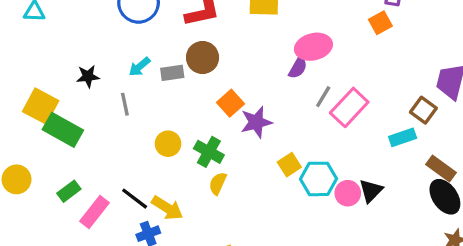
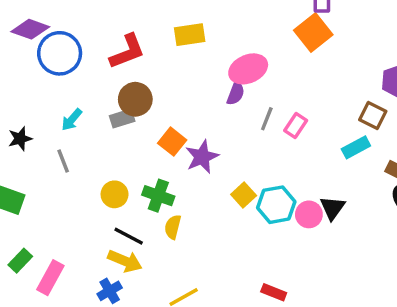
orange square: (380, 23) -> (313, 33), size x1.5
gray rectangle: (172, 73) -> (122, 118), moved
pink rectangle: (349, 107) -> (296, 125), size x0.6
black line: (135, 199) -> (129, 236), moved

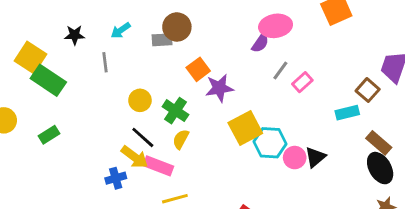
yellow square: (244, 195) -> (245, 128), size x1.6
pink rectangle: (50, 278) -> (158, 166), moved, turned 68

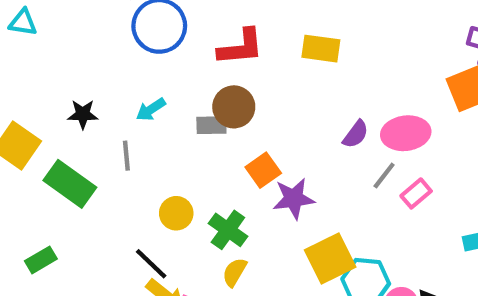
pink ellipse: (276, 26) -> (406, 133), moved
green rectangle: (48, 80) -> (70, 184), moved
black line: (143, 137) -> (151, 264), moved

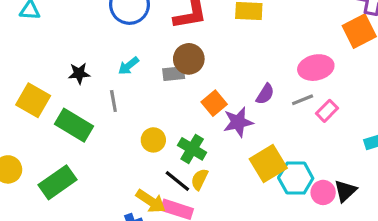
purple semicircle: (356, 134) -> (265, 94), moved
gray line: (384, 176) -> (303, 100), turned 35
green rectangle: (41, 260) -> (58, 182), size x1.6
black line: (151, 264) -> (177, 181), moved

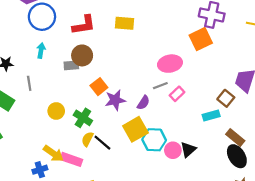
cyan arrow: (128, 66) -> (41, 51), moved, turned 136
purple semicircle: (265, 94) -> (143, 103), moved
black line: (177, 181) -> (102, 143), moved

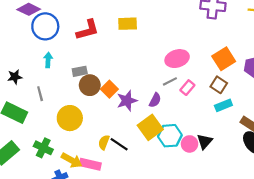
orange square: (201, 39) -> (224, 59), moved
brown circle: (82, 55) -> (90, 85), moved
brown square: (226, 98) -> (219, 85), moved
yellow circle: (56, 111) -> (70, 118), size x1.5
green cross: (83, 118) -> (43, 148), moved

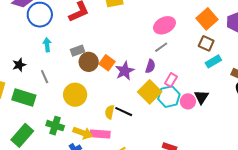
pink rectangle: (187, 88) -> (171, 80), moved

